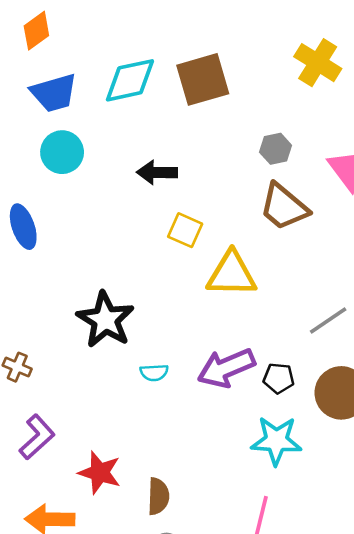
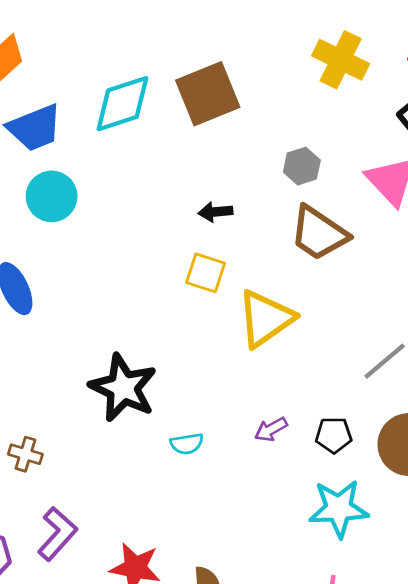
black arrow: (157, 172) -> (215, 212), moved, size x0.7
yellow triangle: (232, 274) -> (266, 319), turned -30
purple arrow: (226, 368) -> (271, 429), size x0.5

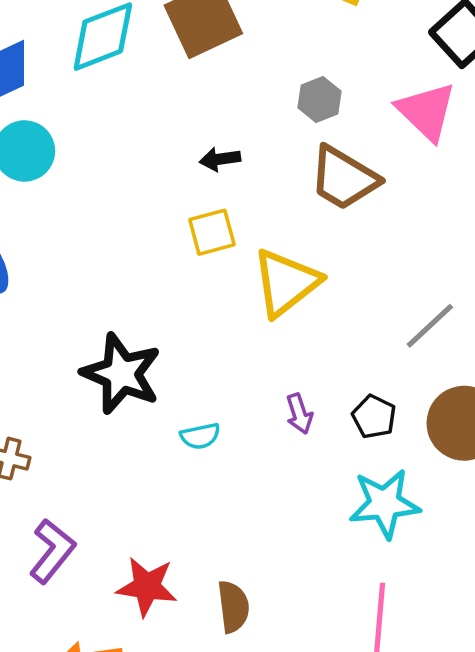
yellow square: (206, 273) -> (212, 232), turned -30
purple arrow: (271, 429) -> (299, 414), turned -76
black pentagon: (334, 435) -> (374, 417), turned 30

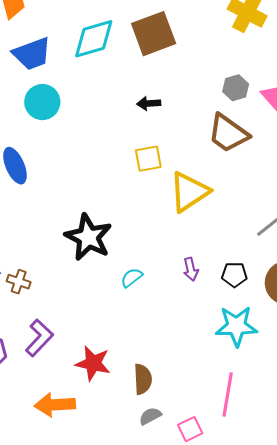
gray hexagon: (319, 99) -> (236, 88), moved
black arrow: (220, 159) -> (149, 103), moved
black pentagon: (374, 417) -> (234, 275), turned -30
cyan semicircle: (200, 436) -> (132, 278), turned 150

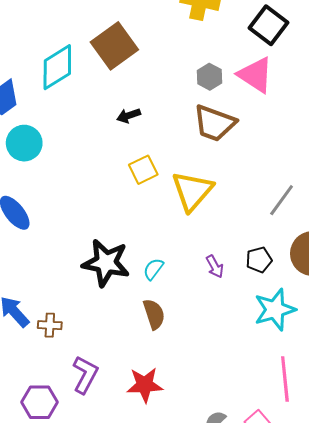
cyan semicircle: (132, 278) -> (153, 269), moved
brown semicircle: (143, 379) -> (154, 314), moved

